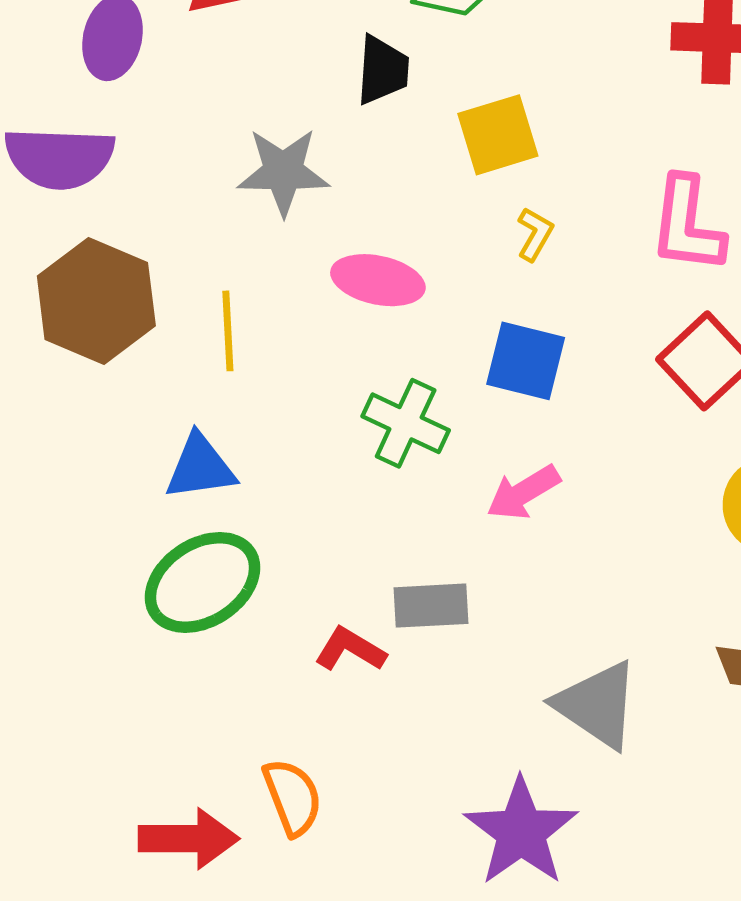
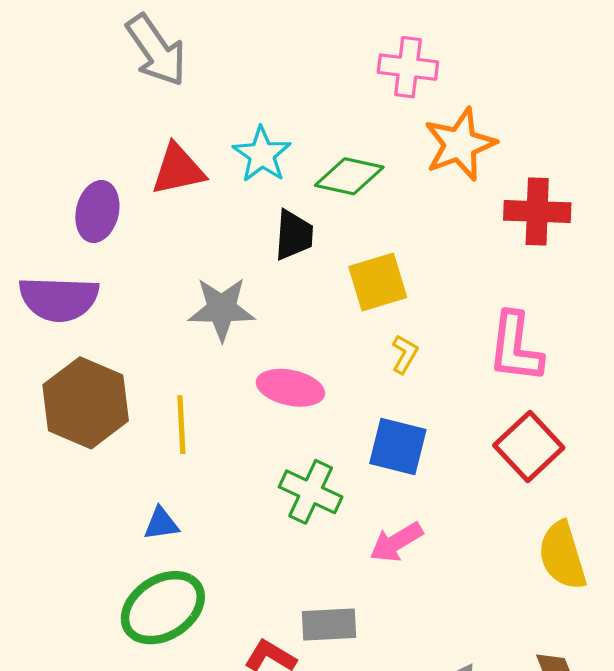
blue triangle: (200, 467) -> (161, 524), size x0.7

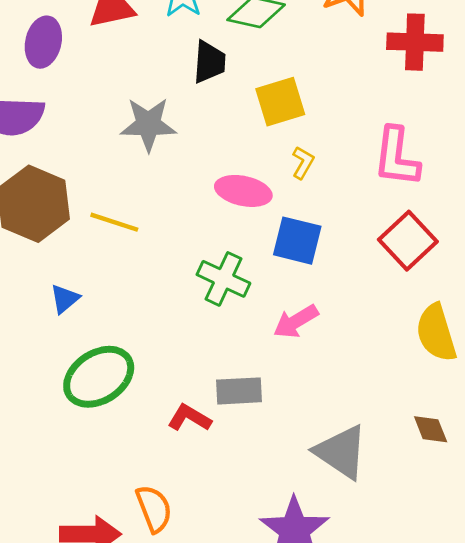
pink ellipse: (290, 388) -> (243, 191), moved
yellow line: (181, 425) -> (114, 222), turned -69
blue triangle: (161, 524) -> (65, 299), moved, turned -32

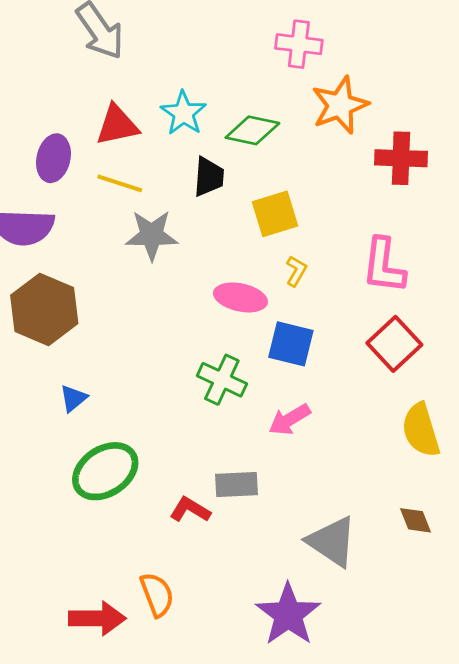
yellow line: (114, 222) -> (120, 183), moved

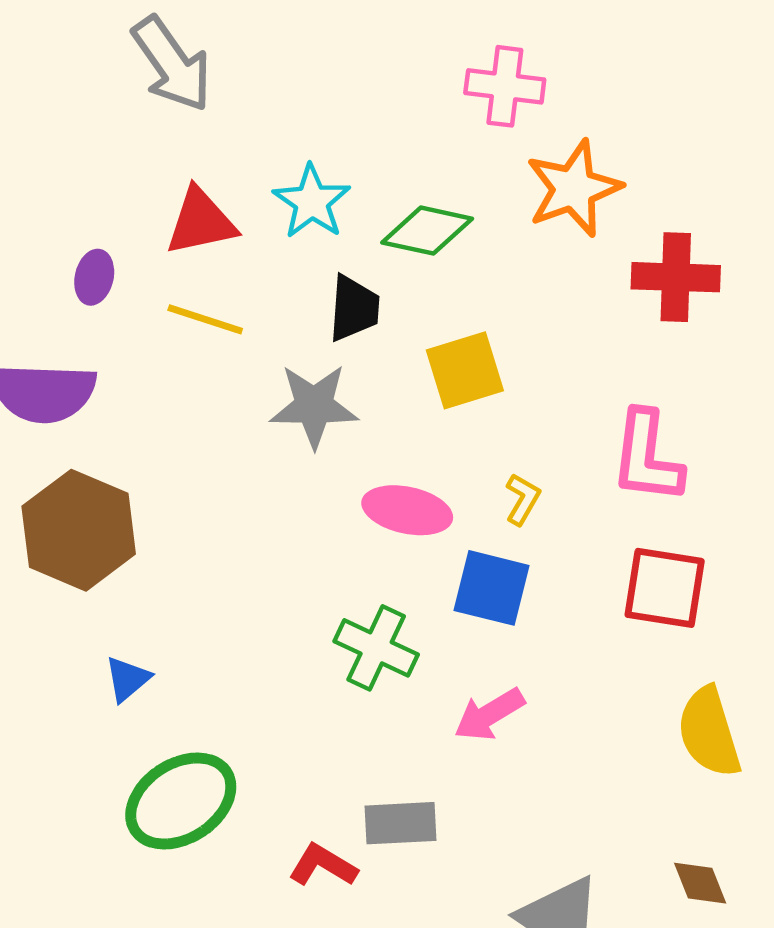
purple ellipse: (53, 158) -> (94, 277), size x0.7
gray star: (152, 235) -> (314, 406), moved
yellow L-shape: (296, 271) -> (523, 499), moved
red square: (394, 344) -> (665, 588), turned -38

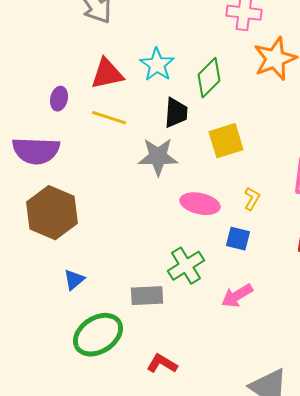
green diamond: (427, 231) -> (209, 78), turned -57
blue square: (492, 588) -> (238, 239), size x0.7
green cross: (376, 648) -> (186, 266), turned 33
gray rectangle: (401, 823) -> (147, 296), moved

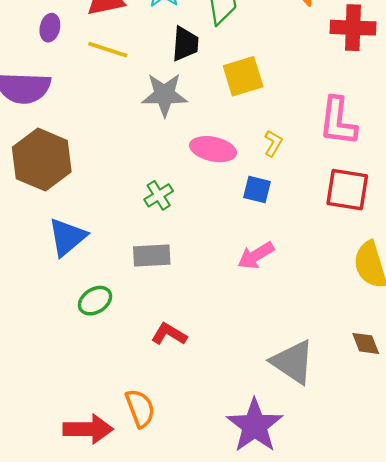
green cross: (186, 266) -> (159, 195), moved, size x0.7
blue triangle: (74, 280) -> (67, 237), size x1.6
green ellipse: (98, 335) -> (95, 301), size x0.6

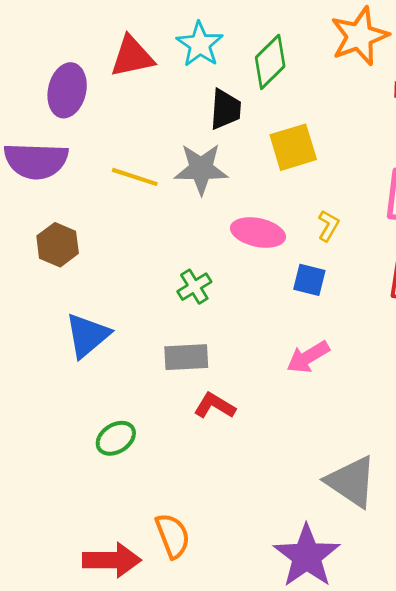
purple ellipse: (50, 28) -> (67, 90), size x1.6
yellow line: (108, 50) -> (135, 177), moved
brown hexagon: (42, 160) -> (58, 245), size x0.6
green ellipse: (95, 301) -> (116, 438), moved
red L-shape: (169, 334) -> (215, 406), moved

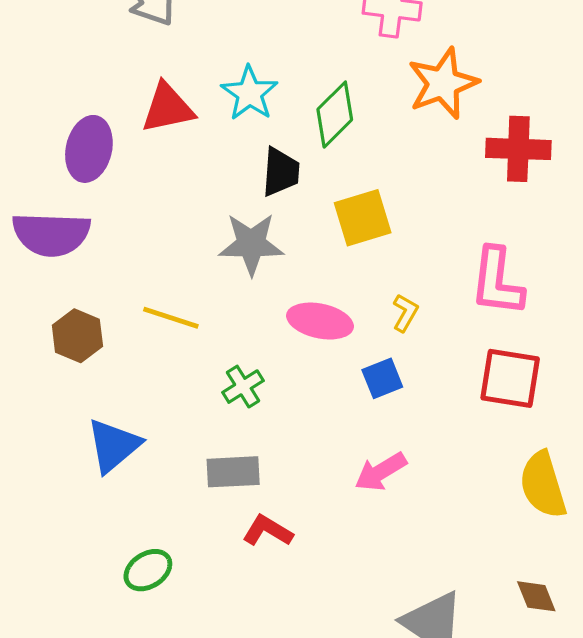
yellow line: (135, 177) -> (171, 318), moved
blue square: (309, 280) -> (382, 378), turned -36

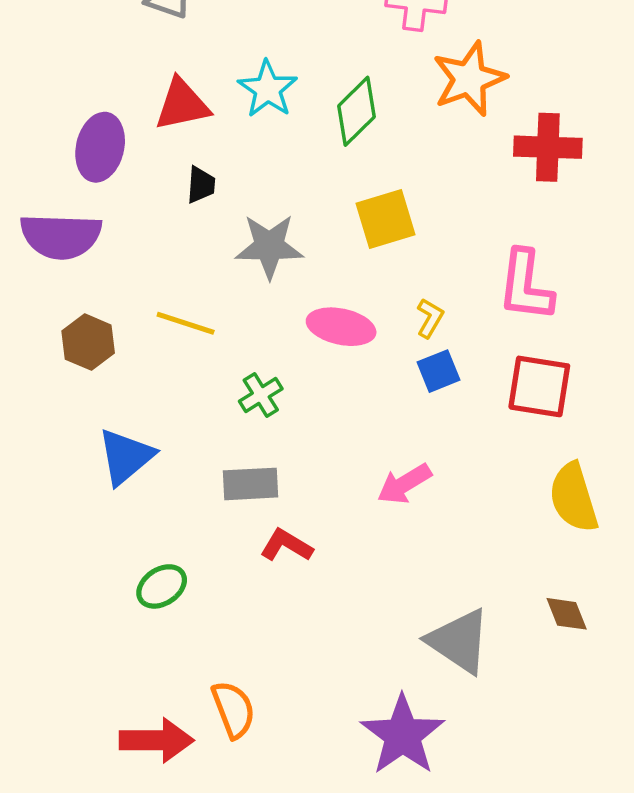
black trapezoid: (281, 172) -> (201, 185), moved, size x0.7
blue square: (382, 378) -> (438, 371), moved

